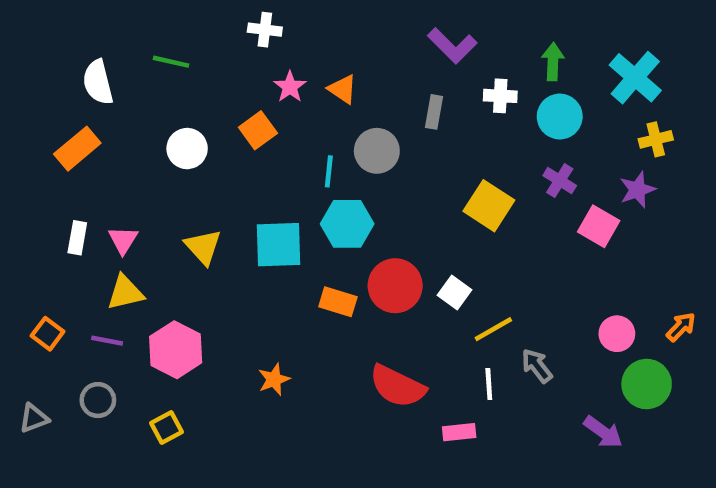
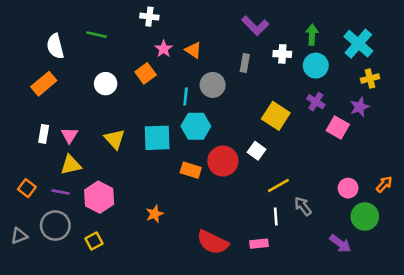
white square: (455, 293) -> (256, 151), moved
red semicircle: (397, 386) -> (213, 242), moved
gray circle: (98, 400) -> (55, 226), size x1.5

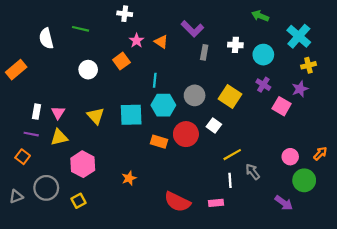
purple L-shape: (255, 26) -> (192, 29), moved
green arrow: (312, 35) -> (260, 16), moved, turned -70
orange rectangle: (44, 84) -> (16, 70), moved
gray circle: (213, 85) -> (195, 95), moved
purple line: (60, 192) -> (31, 134), moved

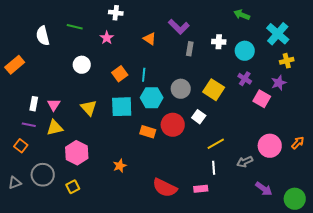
pink star: (137, 41) -> (107, 38), moved
orange square: (121, 61) -> (120, 74), moved
pink circle: (290, 157) -> (270, 146), size x1.5
gray arrow: (253, 172) -> (245, 162), moved, turned -77
green circle: (304, 180) -> (295, 199), moved

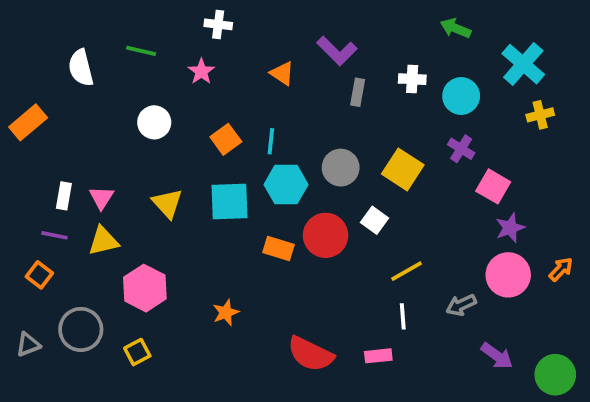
purple star: (279, 83) -> (510, 228), moved

